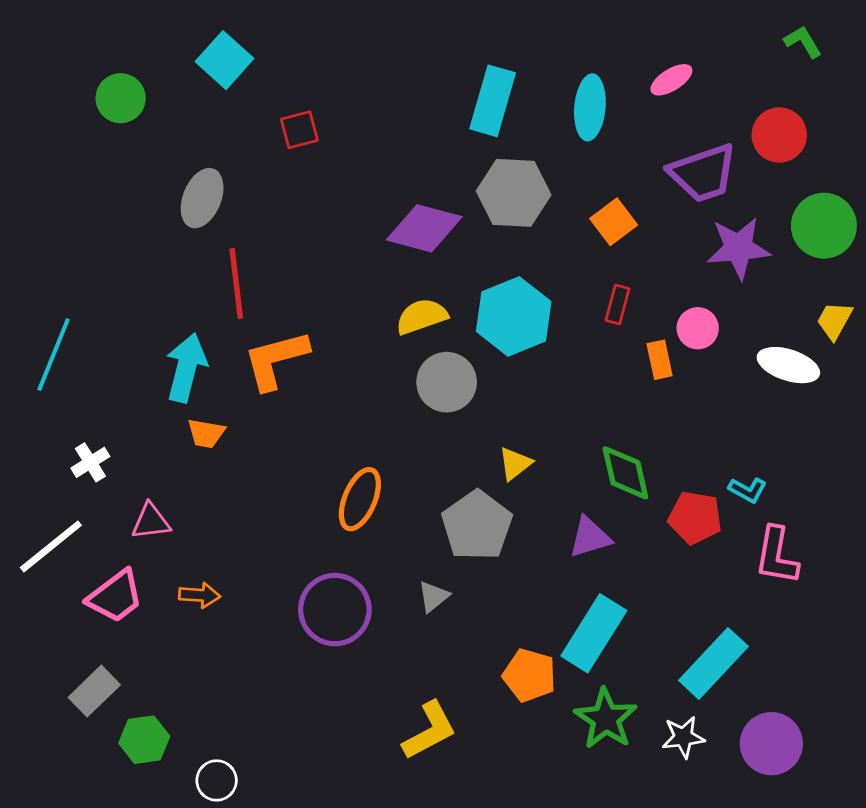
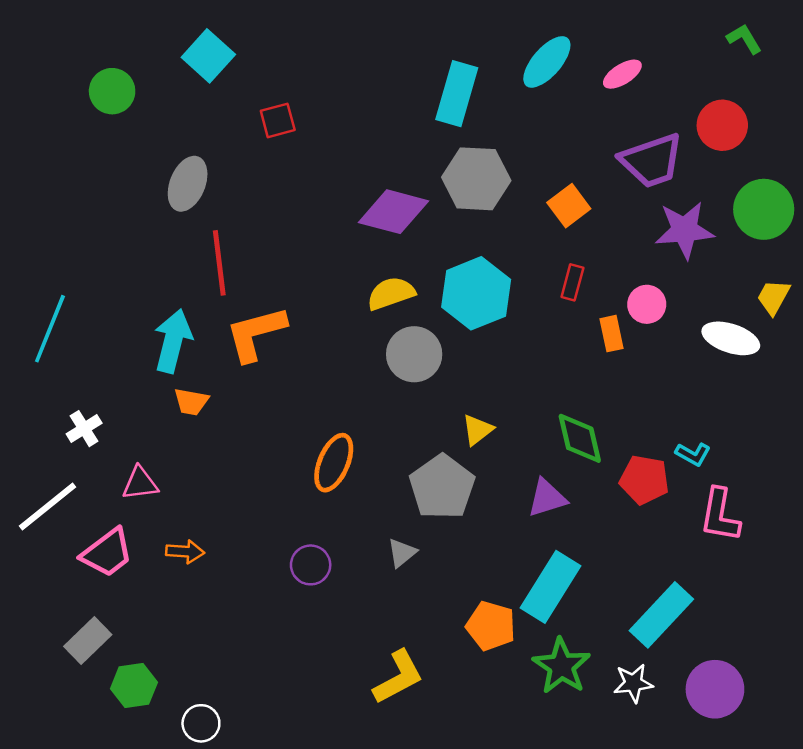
cyan ellipse: (590, 107) -> (547, 62), moved, turned 36
purple circle: (335, 610) -> (311, 565), size x0.6

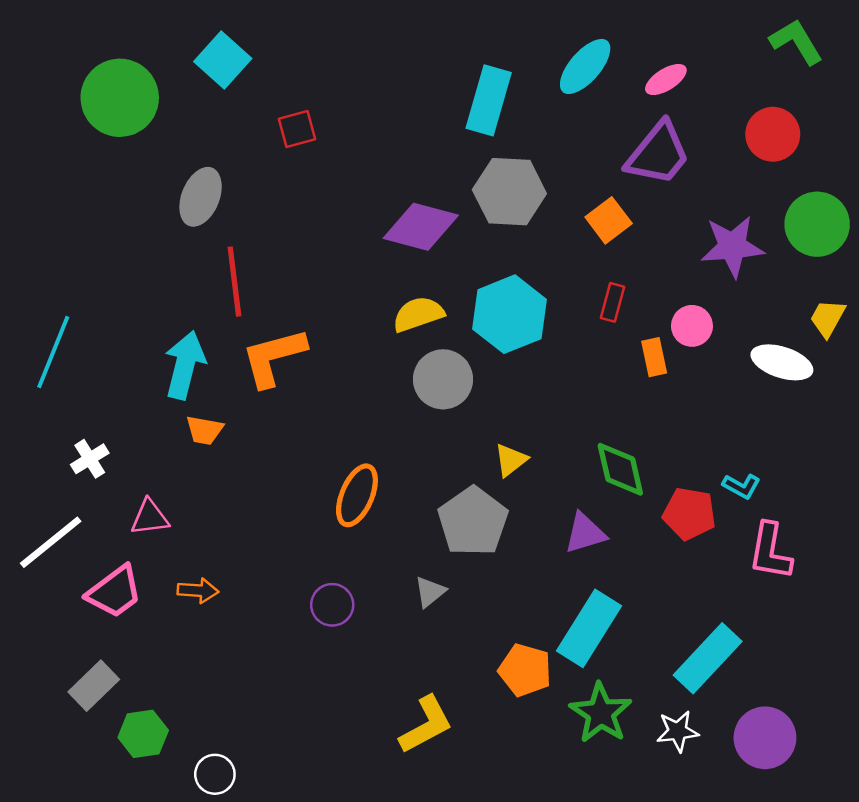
green L-shape: (744, 39) -> (796, 42), size x1.4
green circle: (112, 91) -> (120, 98), size x1.6
purple trapezoid: (652, 161) -> (658, 154), moved, turned -32

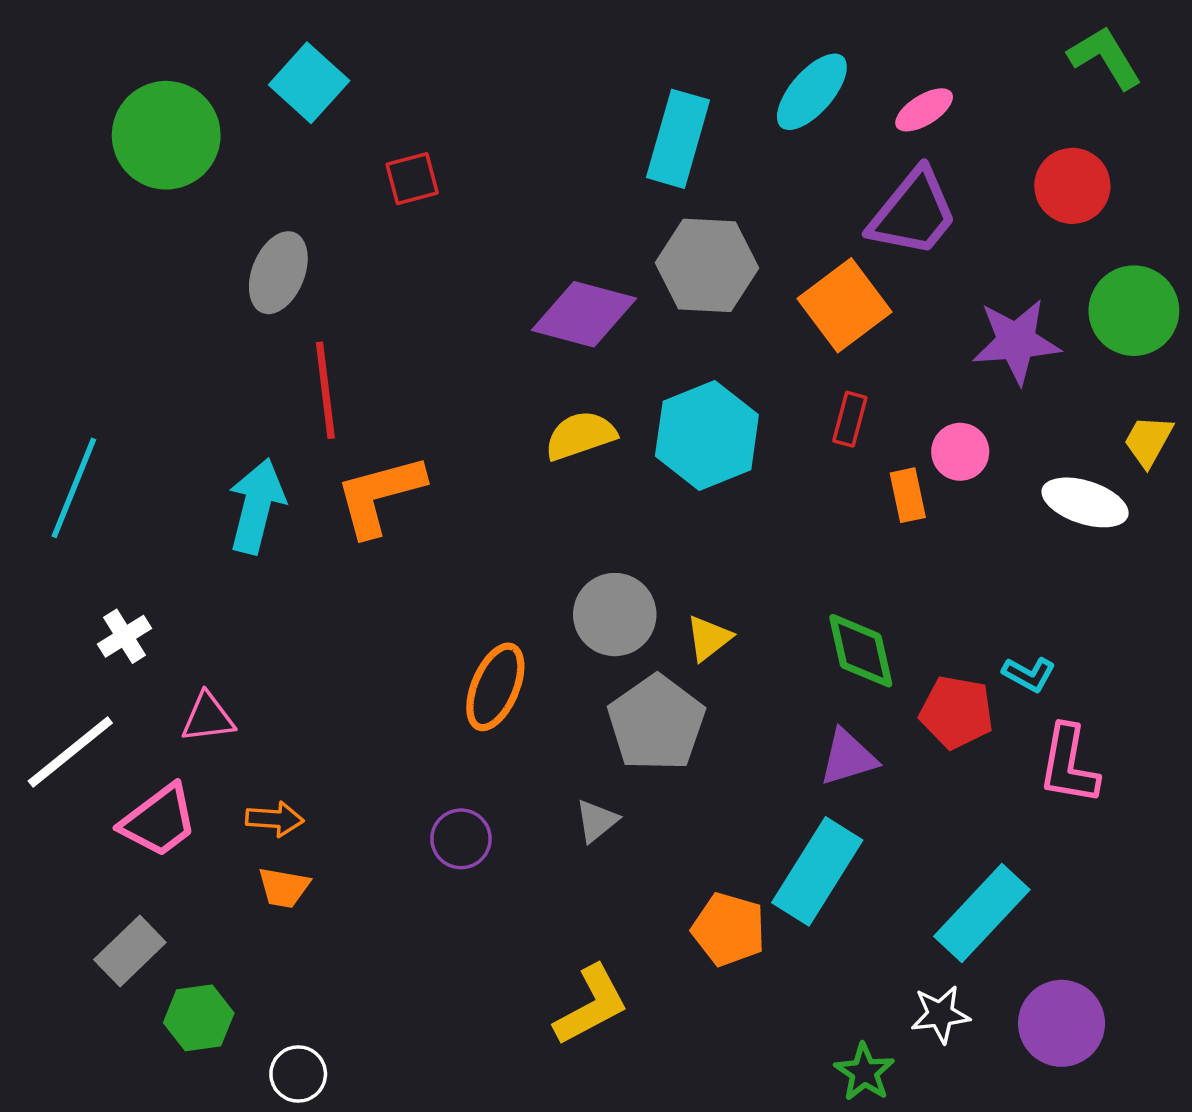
orange square: (609, 220) -> (844, 305), size x1.4
gray circle: (443, 379) -> (615, 615), moved
orange trapezoid: (204, 430) -> (284, 888), moved
purple triangle: (585, 533) -> (848, 757), moved
green star: (601, 713) -> (864, 1072), moved, size x0.7

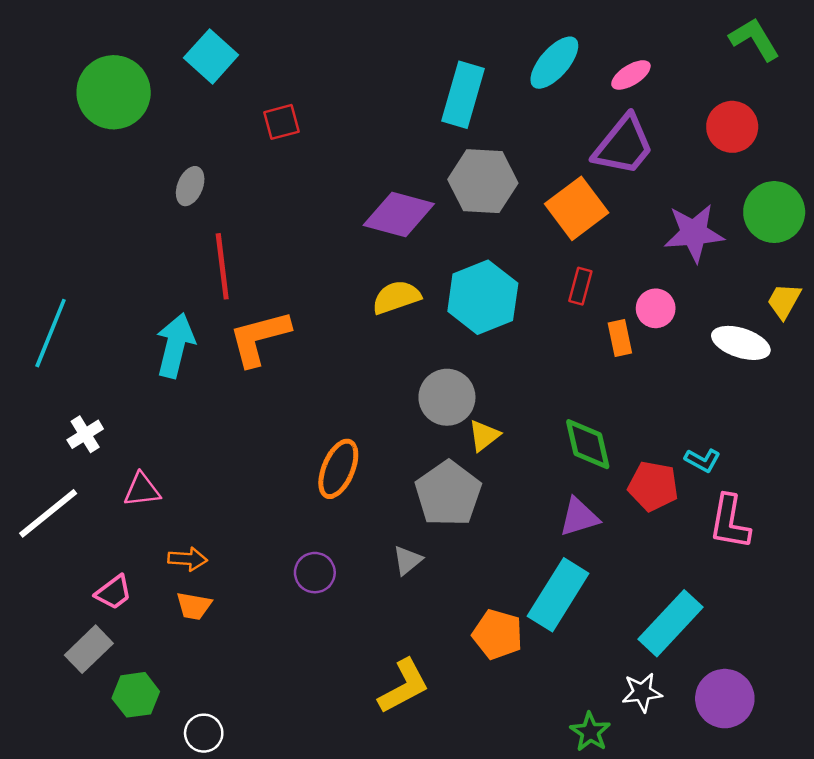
gray ellipse: (278, 273) -> (190, 186), size x0.7
gray circle: (615, 615) -> (447, 397), moved
pink trapezoid: (159, 821) -> (114, 592), moved, size x0.7

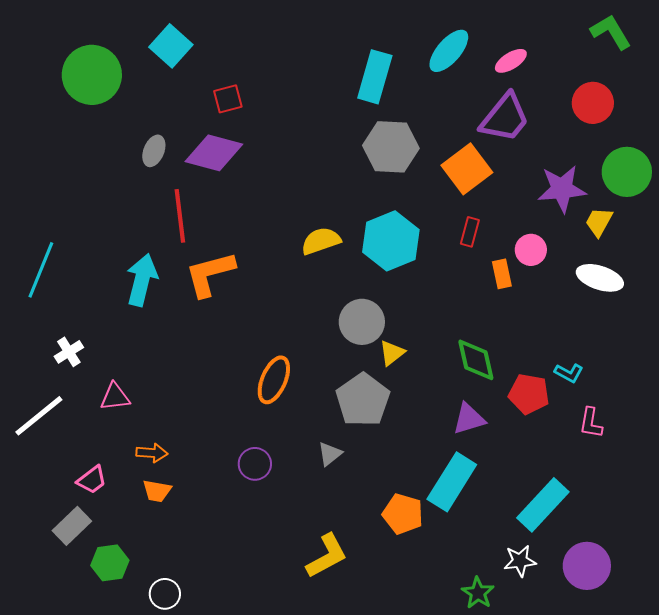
purple diamond: (399, 214) -> (214, 153), moved
yellow trapezoid: (784, 301) -> (599, 222), moved
pink L-shape: (730, 522) -> (591, 423), size x0.7

